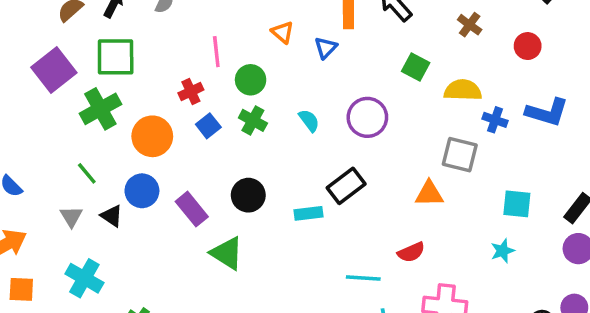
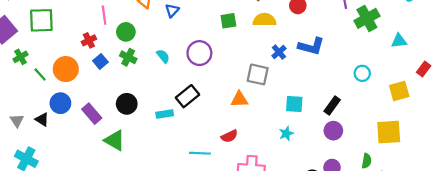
green square: (416, 67) -> (228, 21), turned -35
yellow semicircle: (463, 90) -> (264, 20), moved
green cross: (100, 109) -> (21, 57), moved, size x0.6
blue cross: (495, 120) -> (279, 52), turned 32
green line: (87, 173) -> (40, 75), moved

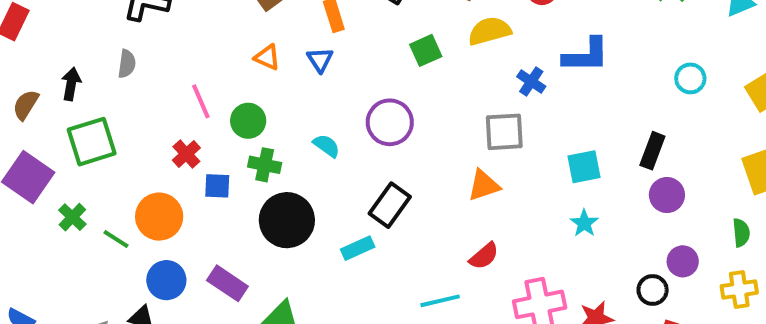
blue square: (100, 61) -> (217, 186), turned -32
black circle: (127, 104) -> (287, 220), moved, size x1.4

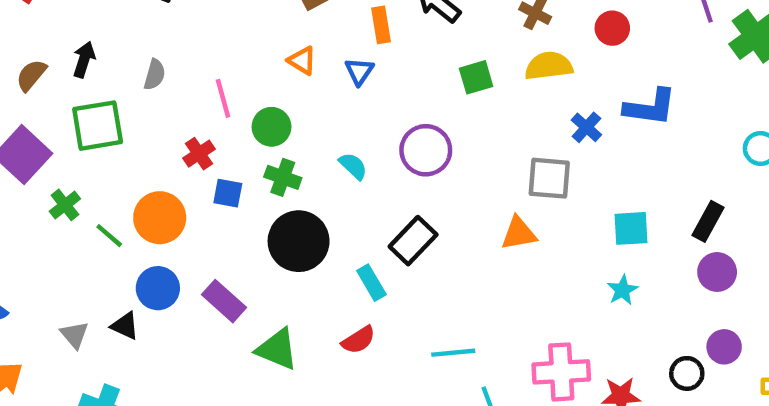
gray semicircle: (127, 64) -> (155, 75), moved
cyan rectangle: (358, 248) -> (371, 283), turned 76
red semicircle: (484, 256) -> (359, 340), moved

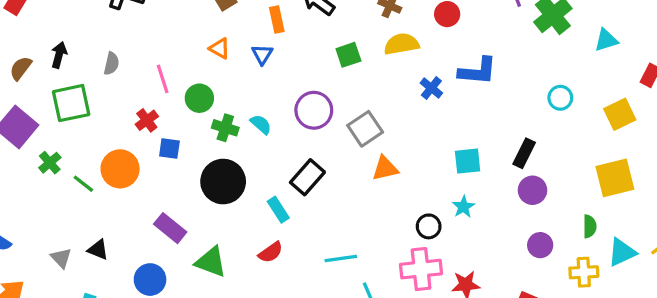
green cross: (283, 177) -> (225, 128), moved
gray square: (549, 178) -> (365, 129), moved, turned -36
blue circle: (158, 288) -> (150, 280), moved
black circle: (687, 373) -> (429, 226), moved

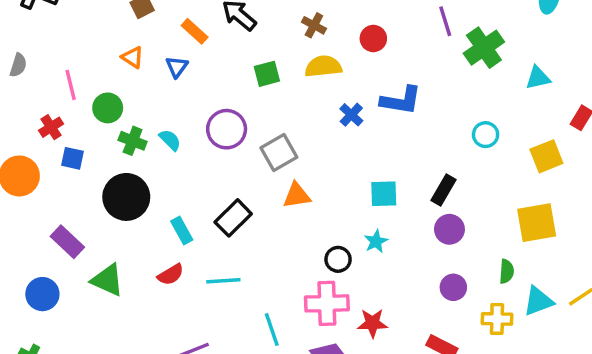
orange rectangle: (277, 19) -> (195, 31), turned -40
black rectangle: (307, 177) -> (233, 218), moved
cyan line: (341, 258) -> (223, 281), moved

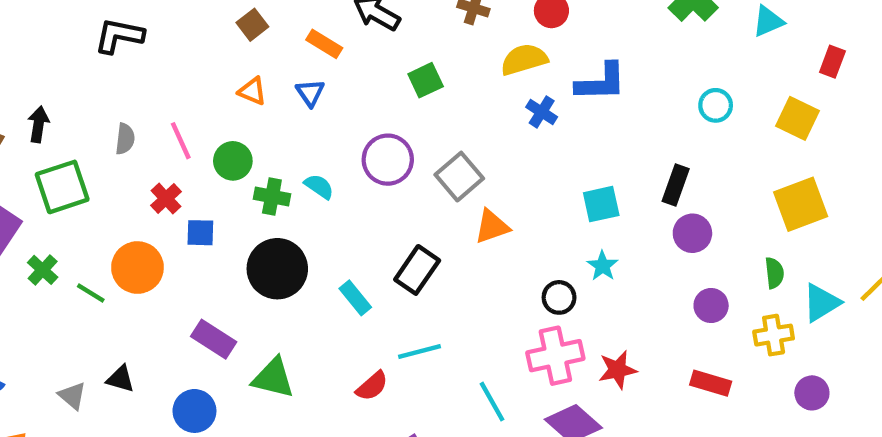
gray semicircle: (18, 65) -> (125, 139), moved
yellow semicircle: (323, 66) -> (524, 59), moved
yellow square: (546, 156) -> (798, 118), turned -32
red semicircle: (171, 275) -> (372, 386), moved

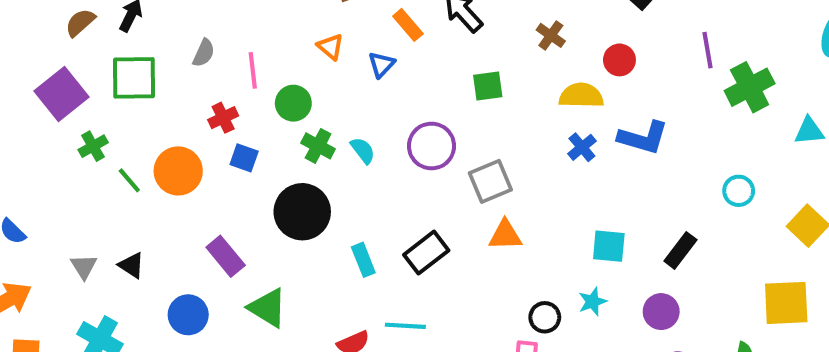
purple circle: (692, 233) -> (661, 312), moved

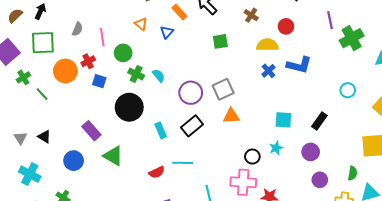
purple circle: (432, 146) -> (191, 93), moved
orange circle: (178, 171) -> (65, 71), moved

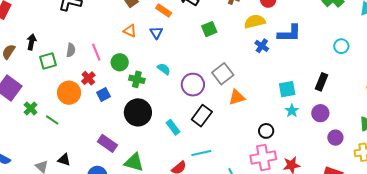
green square: (43, 43) -> (48, 61), moved, size x0.7
cyan semicircle: (159, 76) -> (164, 69), moved
blue square: (99, 81) -> (103, 95), turned -32
cyan star: (276, 148) -> (292, 111), moved

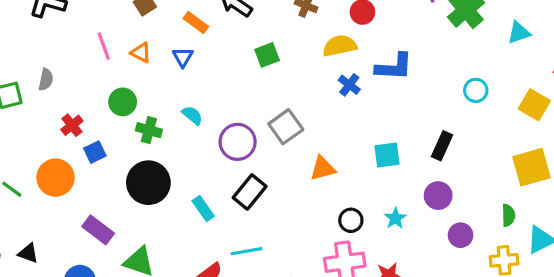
pink line: (96, 52) -> (104, 46), moved
orange circle: (69, 93) -> (55, 178), moved
orange triangle: (237, 97) -> (323, 168), moved
cyan star: (292, 111) -> (395, 218), moved

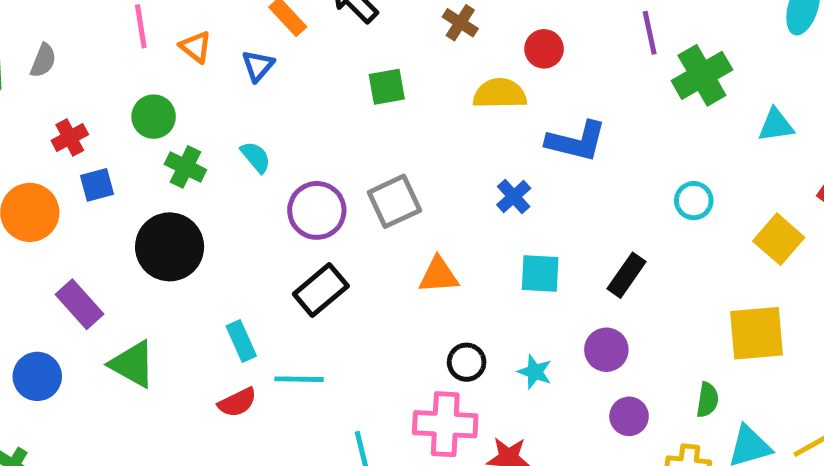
blue cross: (349, 85) -> (514, 197), moved
cyan rectangle: (203, 208) -> (241, 341), moved
cyan star: (395, 218) -> (535, 372), turned -30

